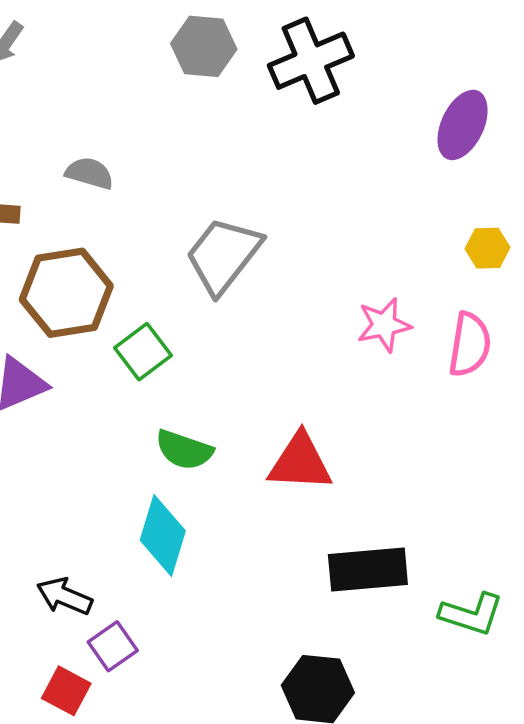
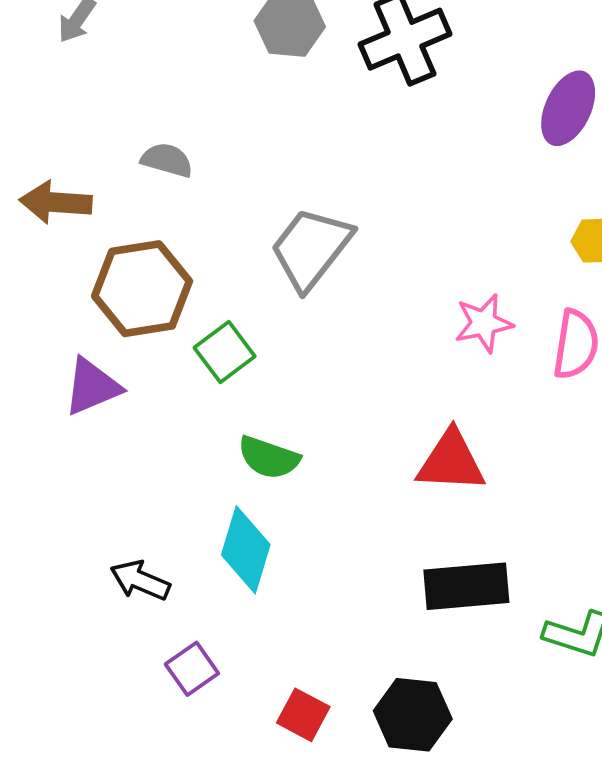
red triangle: (300, 462) -> (451, 461), moved
black arrow: (64, 596) -> (140, 580), moved
red square: (66, 691) -> (303, 715), moved

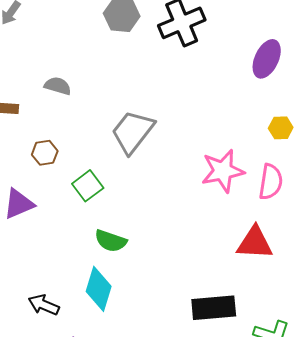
brown hexagon: (142, 289) -> (45, 153), size x0.5
pink star: (484, 323) -> (223, 171), size x1.4
red triangle: (451, 461) -> (255, 243), moved

